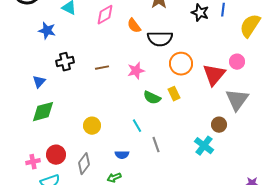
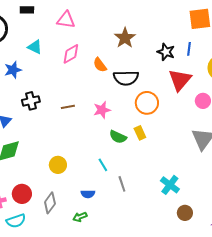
blue star: (47, 31) -> (13, 70), turned -30
red triangle: (214, 75) -> (180, 80), moved
brown circle: (219, 125) -> (185, 213), moved

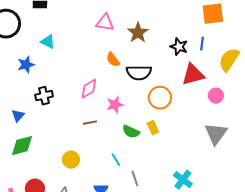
pink triangle: (66, 20) -> (105, 23), moved
pink diamond: (71, 54) -> (89, 89), moved
red triangle: (180, 80) -> (193, 75), turned 35
brown line: (68, 107) -> (90, 123), moved

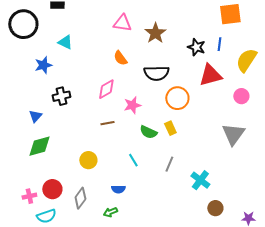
orange semicircle: (113, 60) -> (120, 58), moved
pink circle: (216, 96) -> (241, 96), moved
gray line: (135, 179) -> (169, 164), moved, turned 42

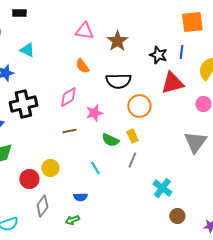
black cross: (61, 96) -> (23, 104), size x1.5
gray line: (169, 164) -> (132, 160), moved
red circle: (52, 189) -> (29, 179), moved

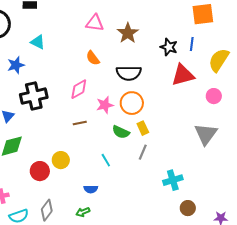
orange circle: (139, 106) -> (132, 103), moved
cyan cross: (162, 188) -> (173, 180), turned 36
gray diamond: (42, 206) -> (47, 210), moved

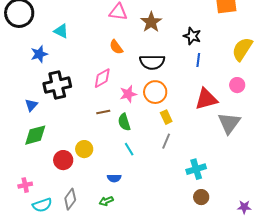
blue line: (192, 44) -> (198, 60), moved
red triangle: (183, 75) -> (206, 99), moved
green semicircle: (121, 132) -> (124, 122), moved, turned 48
brown circle: (188, 208) -> (201, 197), moved

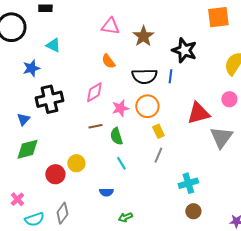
black star: (192, 36) -> (184, 50), size x1.4
blue line: (198, 60) -> (170, 76), moved
pink cross: (25, 185) -> (17, 199), turned -32
green arrow: (106, 201) -> (125, 217), moved

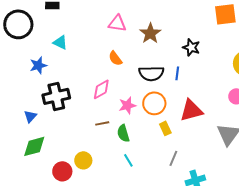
black star: (184, 50) -> (191, 47), size x0.7
red triangle: (198, 113) -> (191, 110), moved
gray line: (158, 155) -> (173, 158), moved

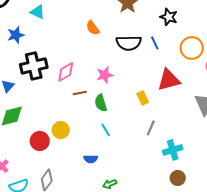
blue line: (177, 73) -> (155, 43), turned -32
pink diamond: (101, 89) -> (66, 72), moved
orange circle: (154, 103) -> (192, 48), moved

